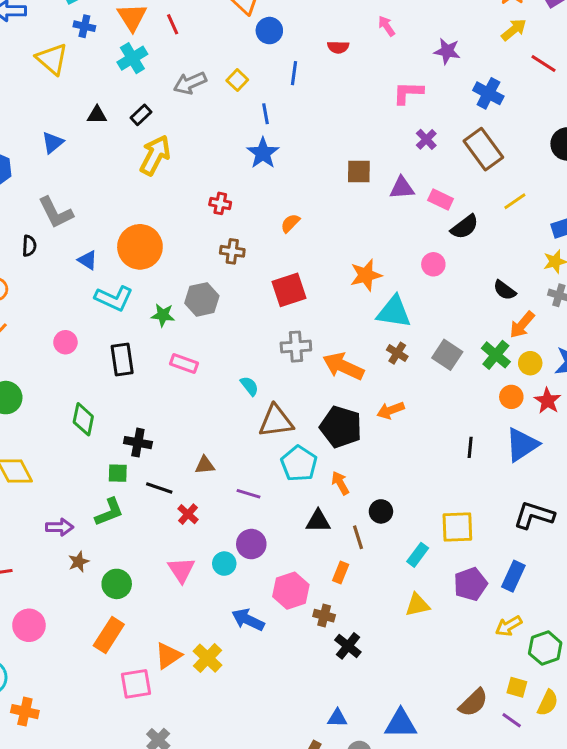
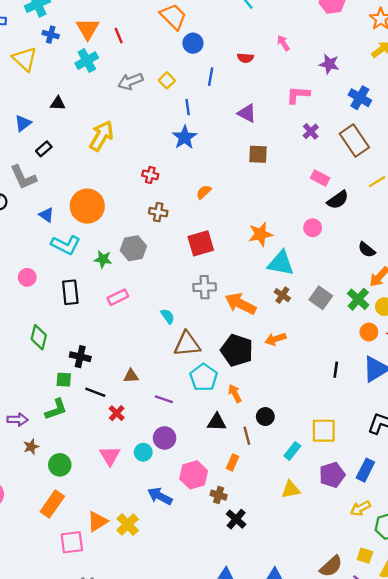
black rectangle: (141, 115) -> (44, 149), moved
purple triangle: (402, 188) -> (247, 113), moved, turned 30
pink rectangle: (184, 364) -> (118, 297), turned -48

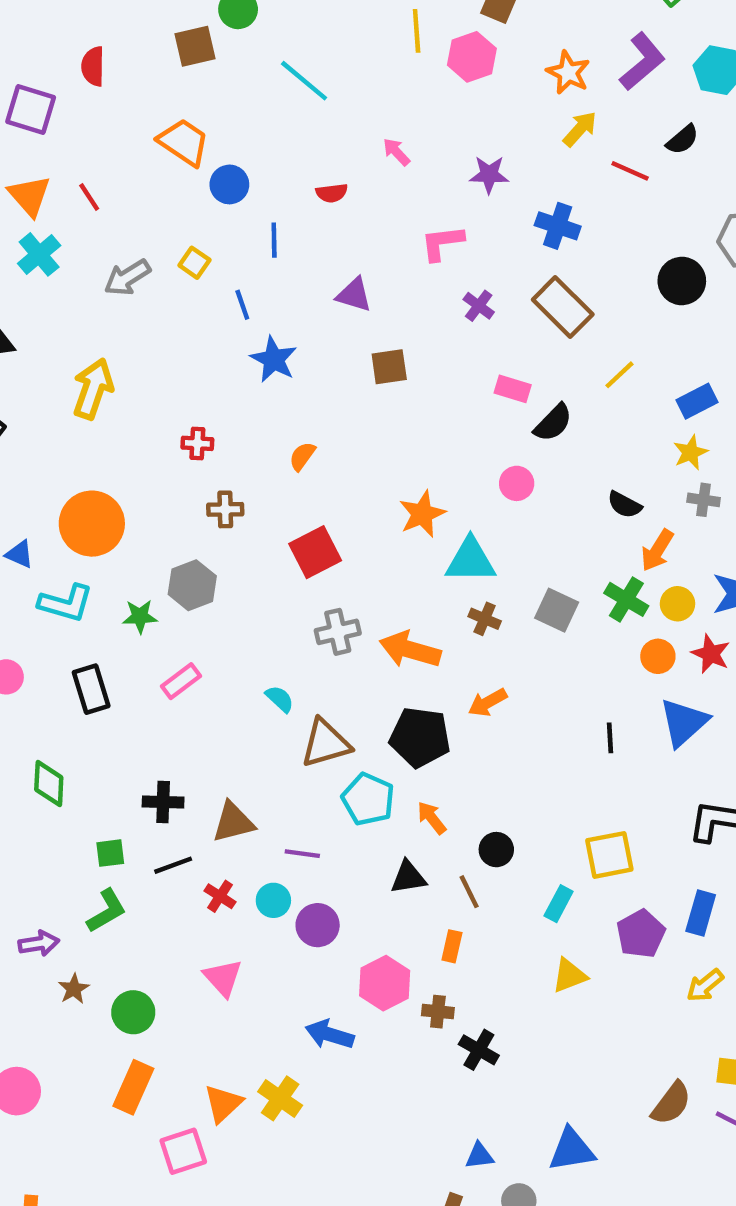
blue star: (185, 137) -> (274, 359), moved
black cross: (80, 357) -> (163, 802), moved
brown triangle: (131, 376) -> (233, 822), size x1.5
black line: (95, 392) -> (173, 865), turned -30
cyan circle: (143, 452) -> (273, 900), moved

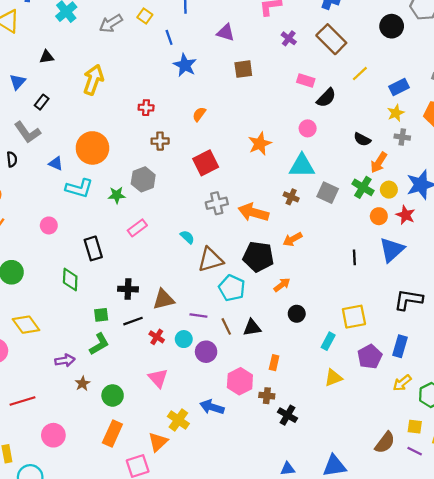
cyan triangle: (470, 560) -> (302, 166), moved
black rectangle: (91, 689) -> (93, 248), moved
orange arrow: (432, 818) -> (282, 285), moved, turned 90
brown line: (469, 892) -> (226, 326), moved
yellow cross: (280, 1098) -> (178, 420), moved

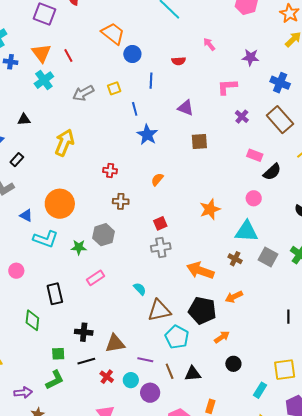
yellow square: (145, 16) -> (114, 88), turned 32
red square: (206, 163) -> (160, 223), size x0.6
gray cross: (217, 203) -> (161, 247), moved

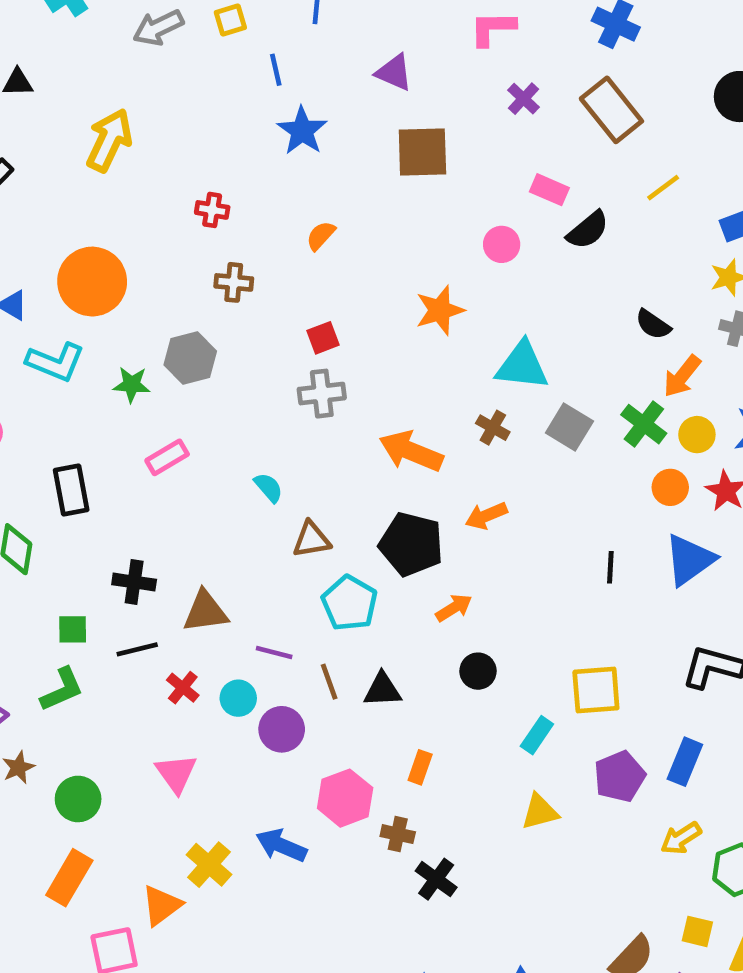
brown square: (199, 142) -> (422, 152), size x1.4
pink circle: (254, 198) -> (502, 244), moved
brown triangle: (159, 310) -> (311, 540), size x0.7

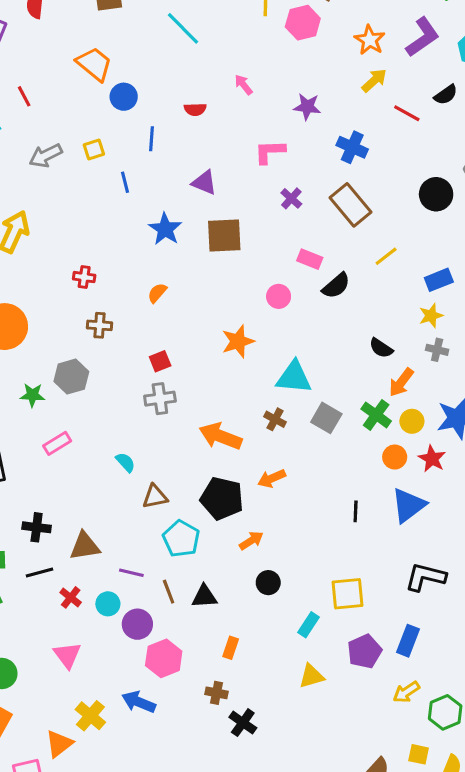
blue star: (302, 131) -> (165, 229), moved
pink hexagon: (345, 798) -> (164, 658), moved

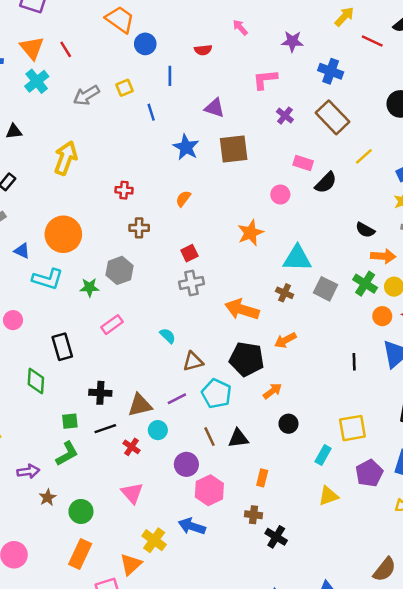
orange arrow: (401, 382) -> (383, 256), turned -120
purple line: (131, 573) -> (177, 399), moved, turned -36
cyan circle: (108, 604) -> (158, 430), moved

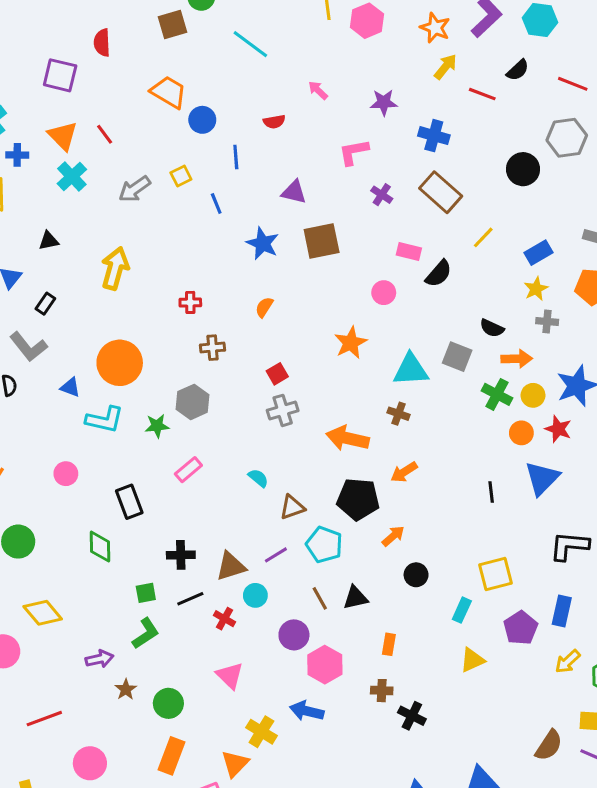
gray square: (325, 289) -> (457, 357), moved

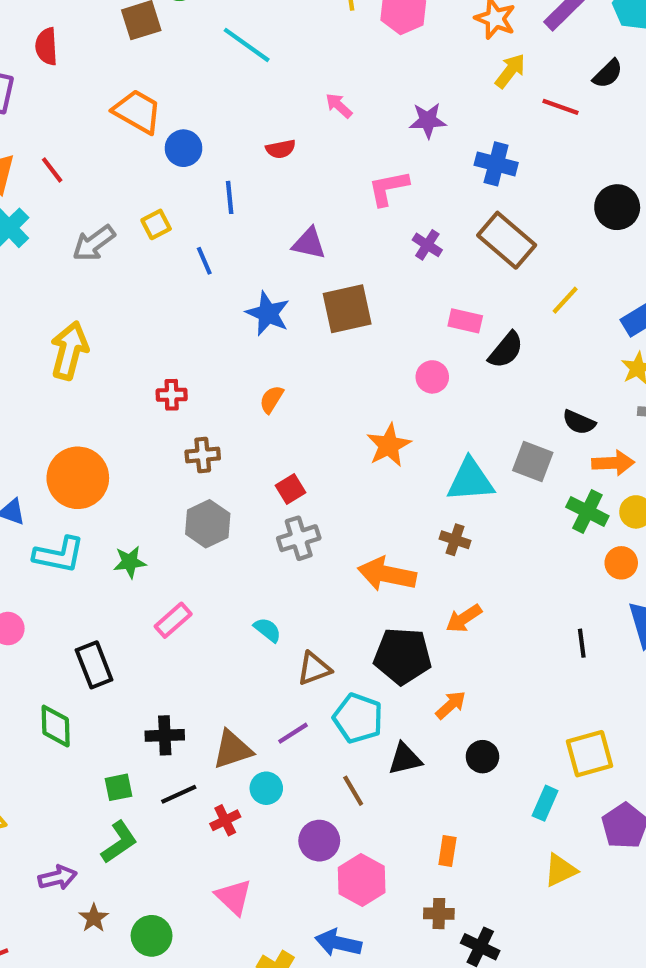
gray hexagon: (192, 402) -> (208, 524), moved
black triangle: (356, 598) -> (405, 759), moved
red cross: (224, 619) -> (225, 820), turned 35

